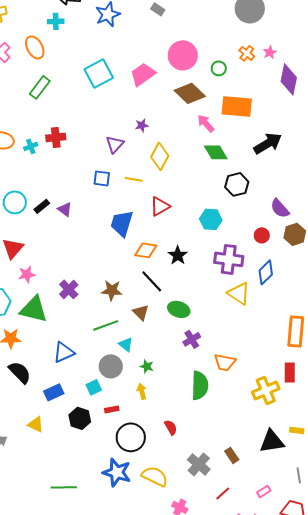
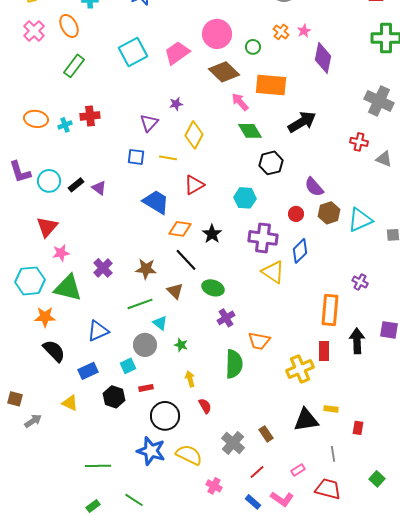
blue trapezoid: (122, 223) -> (156, 202), turned 104
yellow arrow: (142, 391) -> (190, 379), moved

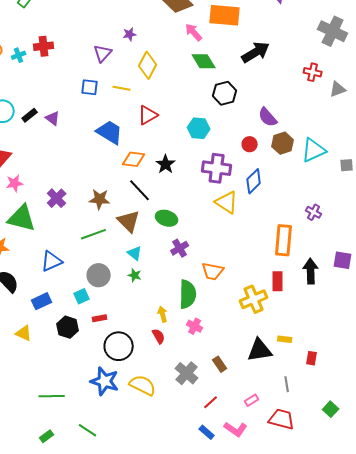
gray triangle: (384, 159) -> (338, 89), turned -42
brown triangle: (175, 291) -> (129, 221), size x1.4
cyan triangle: (160, 323) -> (135, 253), moved
yellow arrow: (190, 379) -> (163, 314), moved
pink cross: (214, 486) -> (195, 326), moved

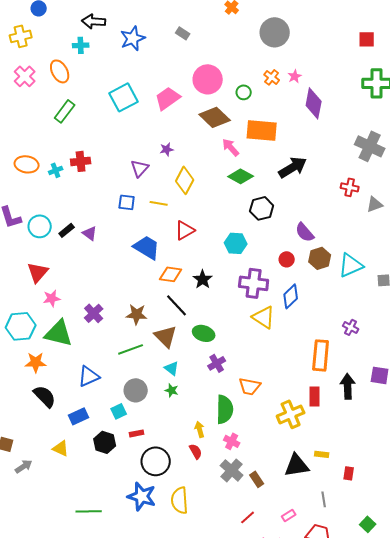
green diamond: (204, 61) -> (241, 176), turned -30
gray cross: (187, 373) -> (232, 470), moved
yellow semicircle: (143, 385) -> (180, 500), turned -120

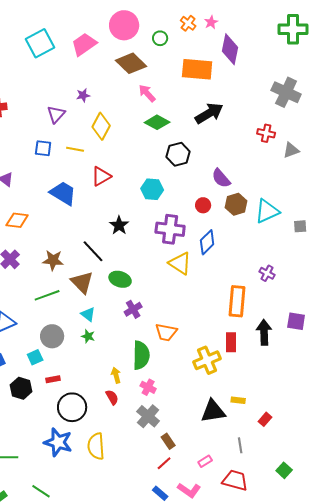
orange rectangle: (262, 130) -> (197, 69), moved
orange diamond: (171, 274) -> (17, 220), moved
red rectangle: (349, 473) -> (265, 419), turned 32
brown rectangle: (257, 479) -> (168, 441), moved

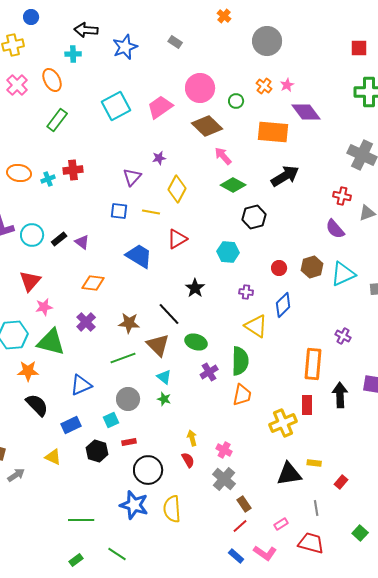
purple diamond: (230, 49) -> (306, 112), turned -48
purple semicircle: (221, 178) -> (335, 229), moved
purple cross: (170, 229) -> (246, 292), size x0.5
orange trapezoid: (166, 332) -> (242, 395), turned -90
green semicircle: (141, 355) -> (240, 361), moved

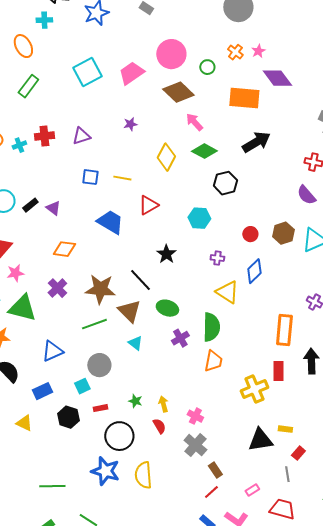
purple triangle: (132, 177) -> (81, 136), moved, turned 30
yellow diamond: (177, 189) -> (166, 157), moved
brown star: (129, 323) -> (100, 289), size x1.4
green star: (164, 399) -> (135, 401), moved
red rectangle: (341, 482) -> (298, 453), moved

